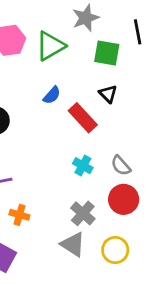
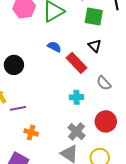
blue semicircle: (52, 95) -> (54, 47), turned -104
cyan cross: (83, 166) -> (77, 97), turned -32
gray semicircle: (121, 166) -> (104, 83), moved

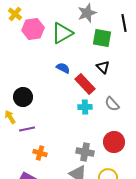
black circle: (14, 65) -> (23, 97), moved
cyan cross: (77, 97) -> (85, 107), moved
gray cross: (77, 132) -> (85, 152), turned -30

